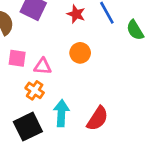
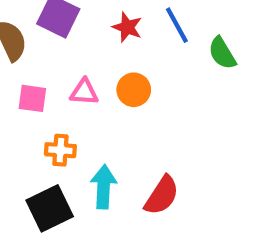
pink triangle: (43, 66) -> (84, 92), moved
orange cross: (35, 90) -> (60, 150), turned -30

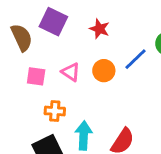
blue line: (177, 25) -> (136, 59), moved, turned 75
pink triangle: (84, 92) -> (71, 72), turned 30

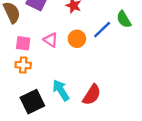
orange cross: (55, 111) -> (23, 65), moved
cyan arrow: (84, 135) -> (61, 90), turned -35

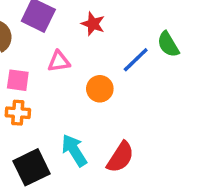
orange circle: (77, 39) -> (100, 89), moved
pink triangle: (51, 40) -> (59, 61), moved, turned -42

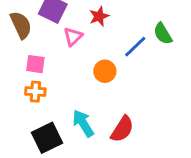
red star: (93, 24) -> (99, 16), turned 30
pink triangle: (59, 61) -> (73, 37), moved, turned -36

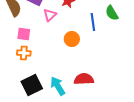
blue line: (135, 47) -> (93, 22), turned -54
cyan arrow: (83, 123) -> (58, 86), moved
red semicircle: (122, 129) -> (84, 79), turned -126

